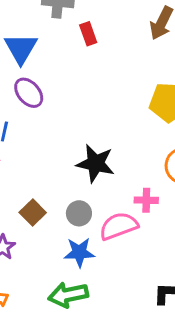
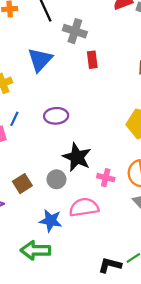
purple ellipse: (29, 93) -> (56, 116), moved, turned -65
pink cross: (146, 200) -> (106, 178), moved
gray circle: (79, 213) -> (56, 179), moved

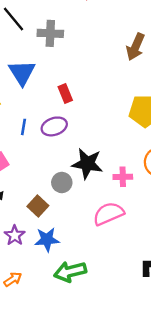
red rectangle: (92, 60) -> (65, 93), moved
blue line: (14, 119) -> (24, 127), moved
gray circle: (56, 179) -> (62, 183), moved
blue star: (51, 221) -> (47, 239), moved

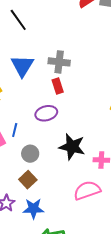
gray cross: (50, 33) -> (59, 62), moved
blue line: (24, 127) -> (15, 130), moved
gray circle: (62, 183) -> (30, 154), moved

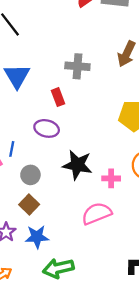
gray cross: (59, 62) -> (77, 66), moved
purple ellipse: (46, 113) -> (47, 128), turned 30

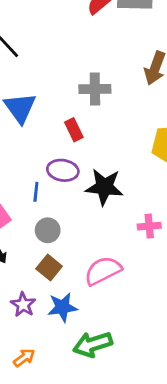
blue line: (12, 149) -> (36, 192), moved
black star: (77, 165) -> (104, 187), moved
pink semicircle: (97, 213) -> (103, 271), moved

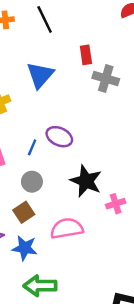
red rectangle: (74, 130) -> (86, 55), moved
black star: (104, 187) -> (86, 181), moved
pink cross: (149, 226) -> (116, 204), turned -30

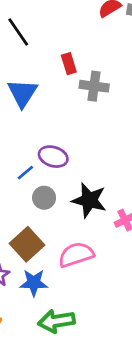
blue line: (32, 147) -> (25, 173), turned 35
gray circle: (32, 182) -> (44, 198), moved
brown square: (24, 212) -> (27, 244), size x1.4

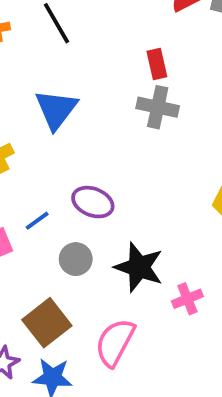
red rectangle: (69, 64) -> (157, 64), moved
blue line: (25, 173) -> (37, 221), moved
pink semicircle: (76, 255) -> (115, 342), turned -48

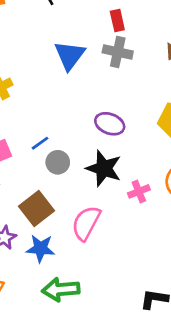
blue triangle: (56, 109) -> (70, 55), moved
purple ellipse: (93, 202) -> (110, 124), moved
blue line: (37, 221) -> (40, 143), moved

